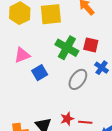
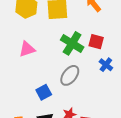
blue square: (40, 73) -> (44, 92), moved
gray ellipse: (78, 79) -> (70, 75), moved

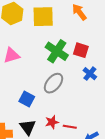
blue square: (44, 92) -> (27, 99), turned -35

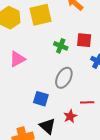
green cross: (57, 51) -> (61, 46), size x0.6
red line: (70, 127) -> (87, 102), moved

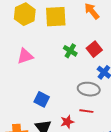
red square: (84, 40) -> (94, 49), turned 35
gray ellipse: (64, 78) -> (89, 89), moved, turned 60

